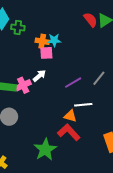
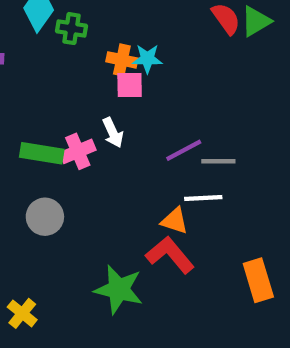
white arrow: (39, 76) -> (113, 133), turned 104
gray line: (99, 78) -> (218, 161), moved, turned 49
green star: (45, 149) -> (119, 289), turned -30

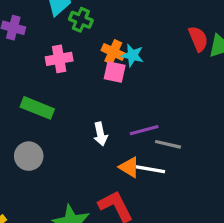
white arrow: (113, 133) -> (100, 134), moved
pink cross: (78, 151) -> (59, 59), moved
orange triangle: (175, 221) -> (129, 167), moved

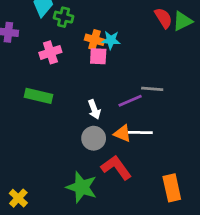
gray line: (168, 144) -> (152, 89), moved
gray circle: (29, 156) -> (94, 138), moved

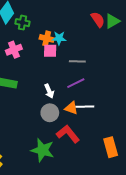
gray line: (152, 89) -> (77, 61), moved

